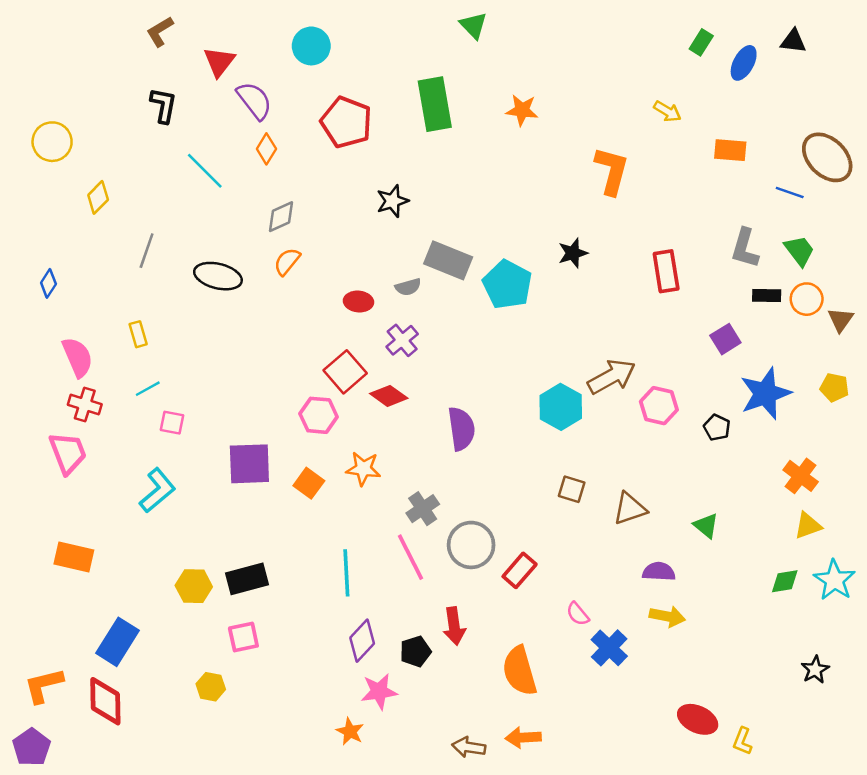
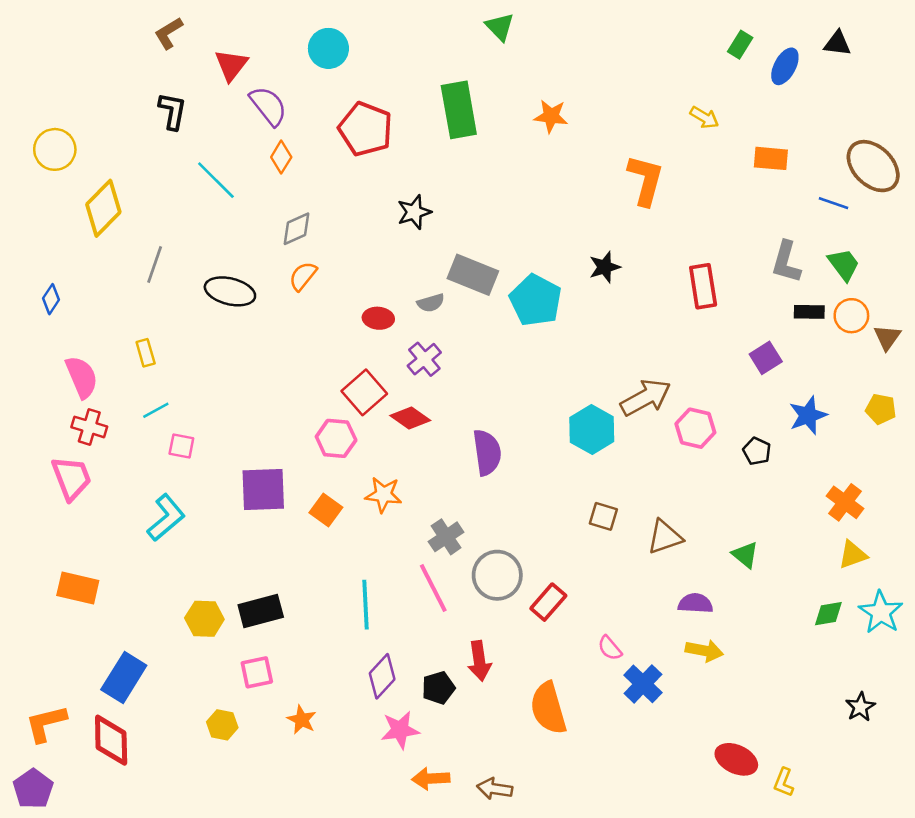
yellow diamond: (98, 197) -> (103, 208), size x1.6
blue star: (765, 394) -> (808, 415), size x0.7
orange star: (350, 731) -> (302, 720), moved
orange arrow: (523, 738) -> (431, 779), moved

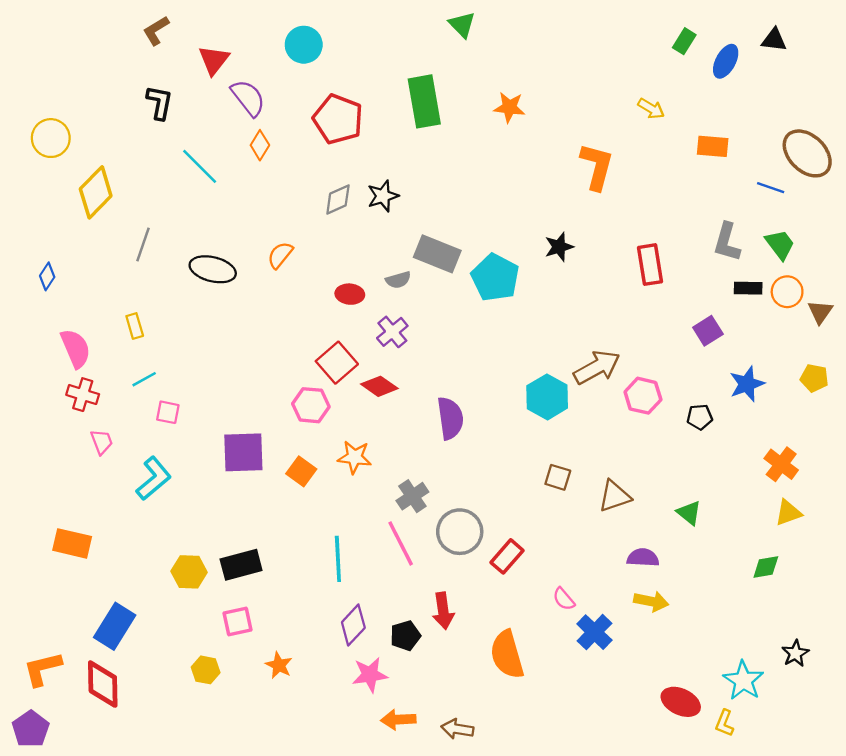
gray diamond: (296, 229) -> (338, 200), moved
black pentagon: (757, 451) -> (700, 417), turned -30
pink trapezoid: (71, 478) -> (102, 442), moved, size x0.6
cyan star: (881, 612) -> (743, 681), moved

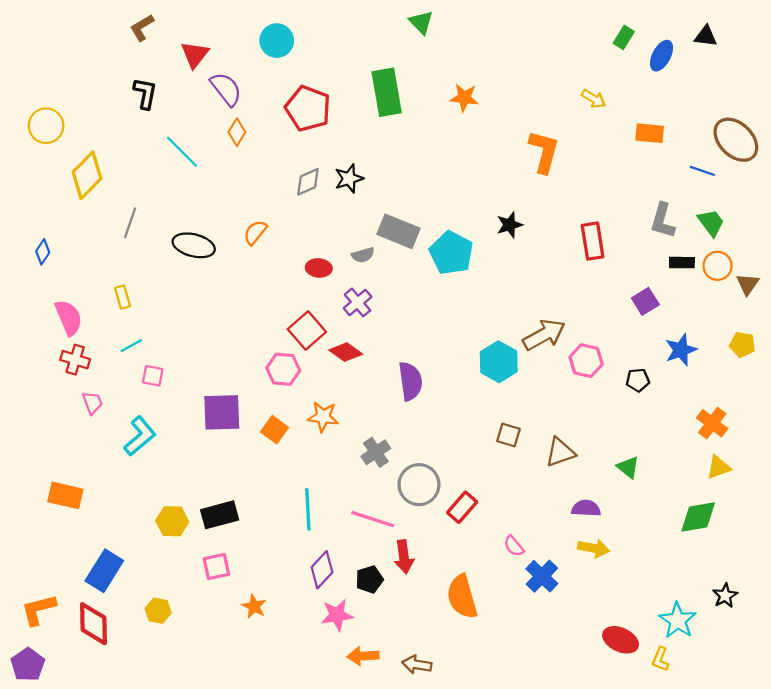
pink line: (401, 543) -> (373, 519), moved, turned -45
green diamond: (766, 567) -> (698, 517), size x1.5
yellow hexagon: (206, 670) -> (158, 611), moved

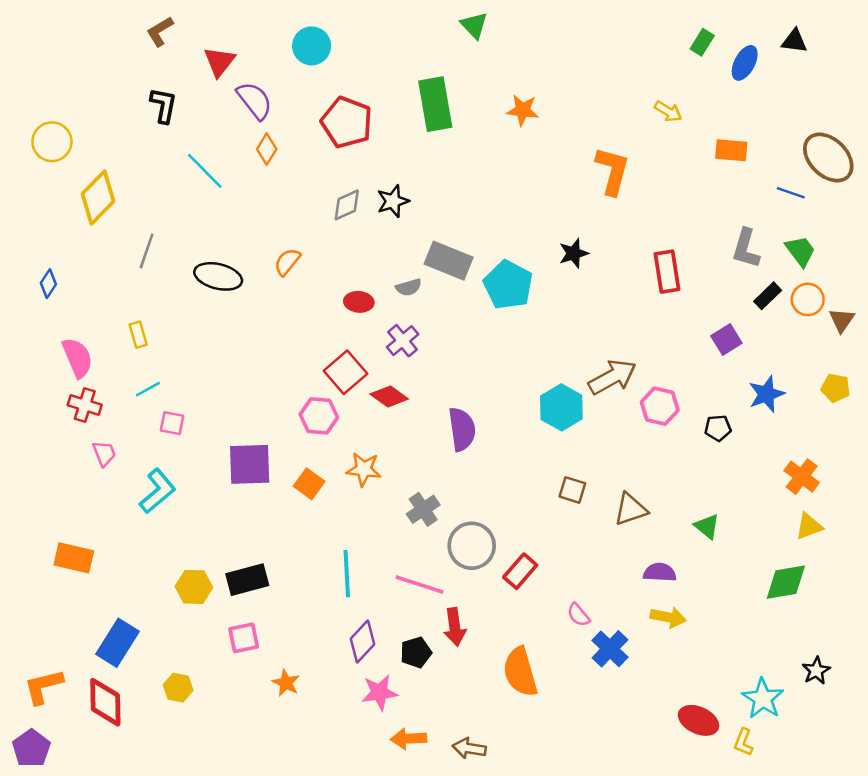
black rectangle: (682, 263) -> (768, 296), turned -45

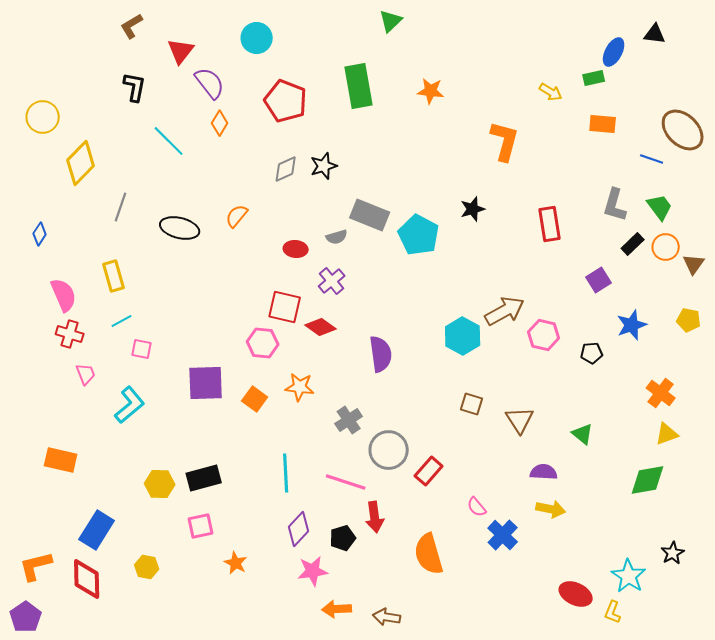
green triangle: (474, 25) -> (391, 21), turned 30
green rectangle: (702, 42) -> (594, 78), moved, turned 45
yellow rectangle: (138, 335) -> (114, 276), size x1.4
red square: (346, 372) -> (285, 307), turned -36
brown triangle: (631, 509) -> (520, 420), turned -44

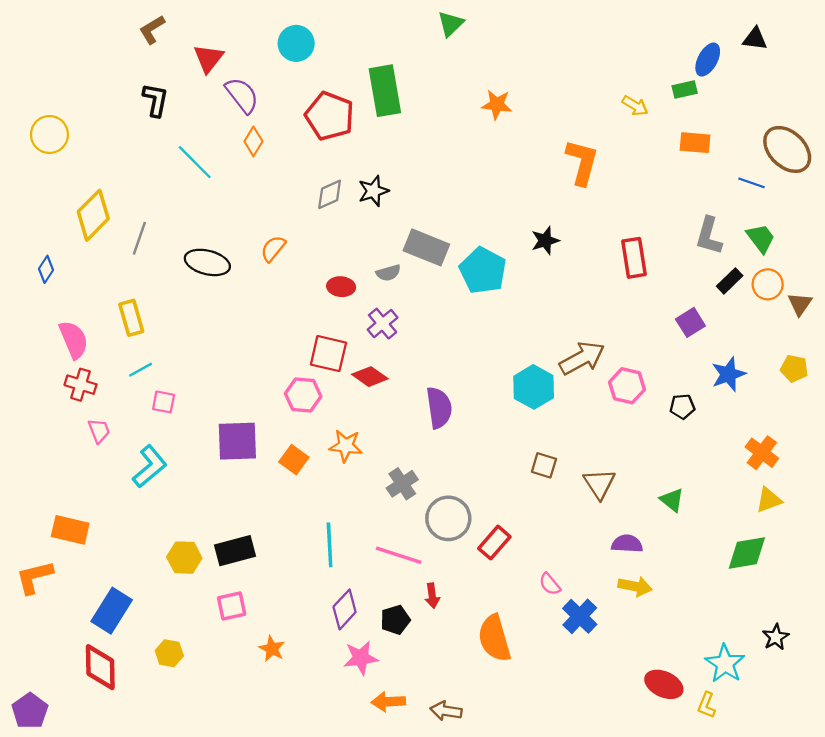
green rectangle: (359, 86) -> (385, 91), moved
yellow diamond: (81, 163) -> (93, 215), moved
red arrow: (375, 517) -> (432, 596), size x0.7
orange L-shape: (36, 566) -> (34, 577), moved

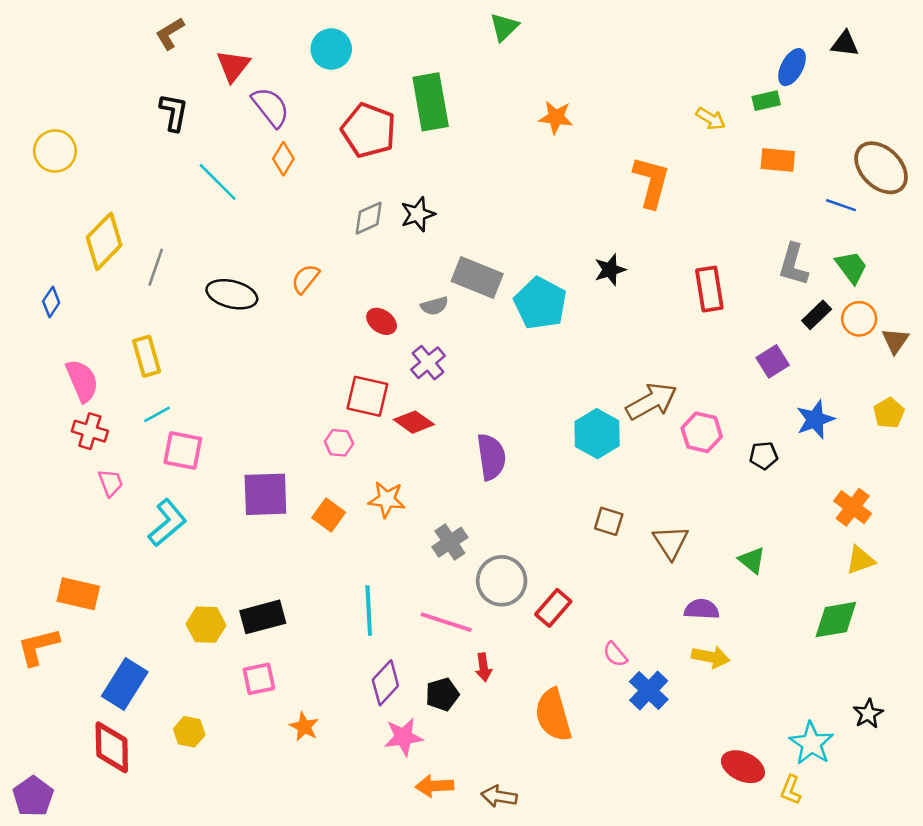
red ellipse: (341, 287) -> (382, 321), turned 30
yellow pentagon: (794, 368) -> (889, 413), turned 30
pink hexagon: (303, 395) -> (339, 443), size x0.7
pink square: (164, 402) -> (183, 450), size x1.5

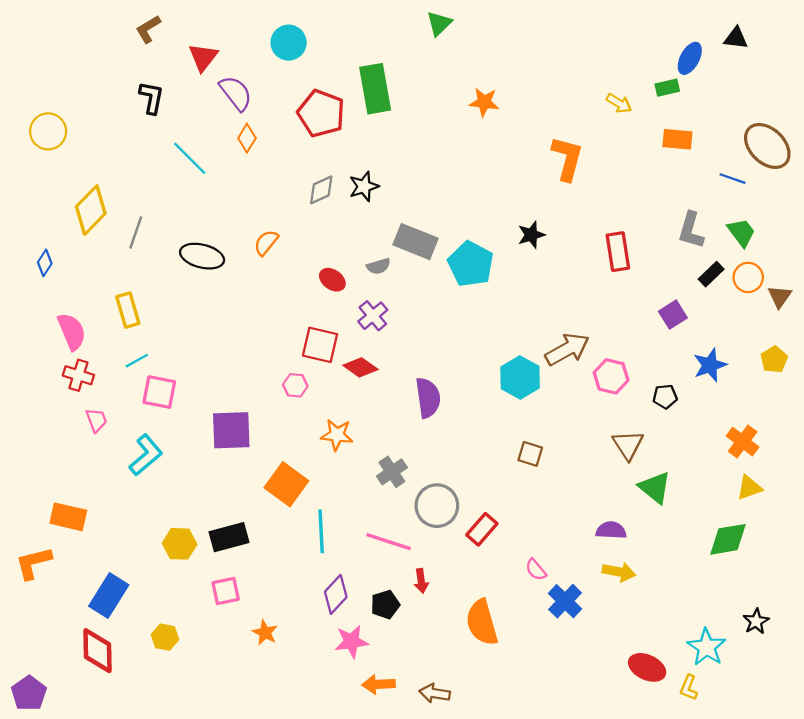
orange square: (329, 515) -> (286, 484), moved, size x1.5
brown triangle: (671, 542) -> (628, 445), moved
green triangle: (752, 560) -> (655, 488), size x1.4

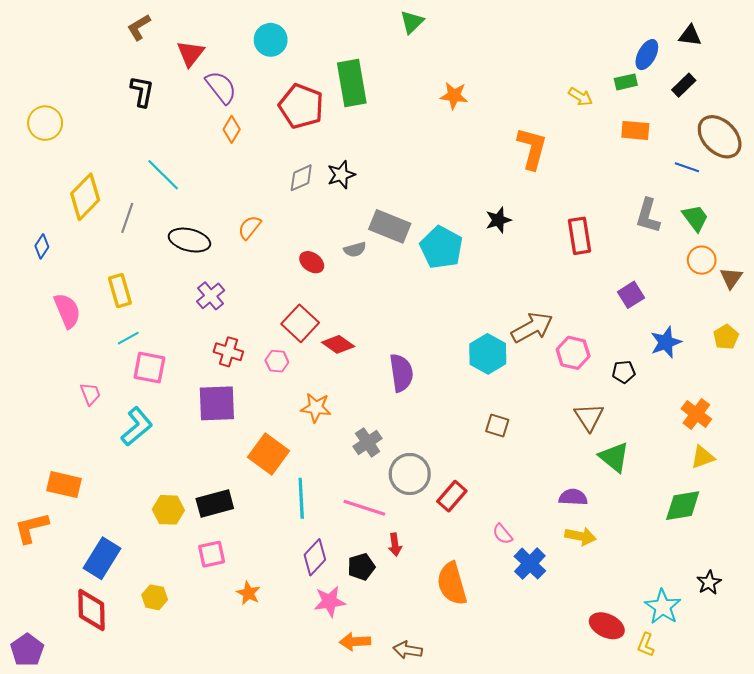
cyan line: (190, 158) -> (163, 175), moved
black rectangle: (711, 274) -> (684, 85), moved
purple cross: (373, 316) -> (211, 296), moved
red square: (320, 345) -> (300, 323), turned 30
red cross: (78, 375) -> (228, 352), moved

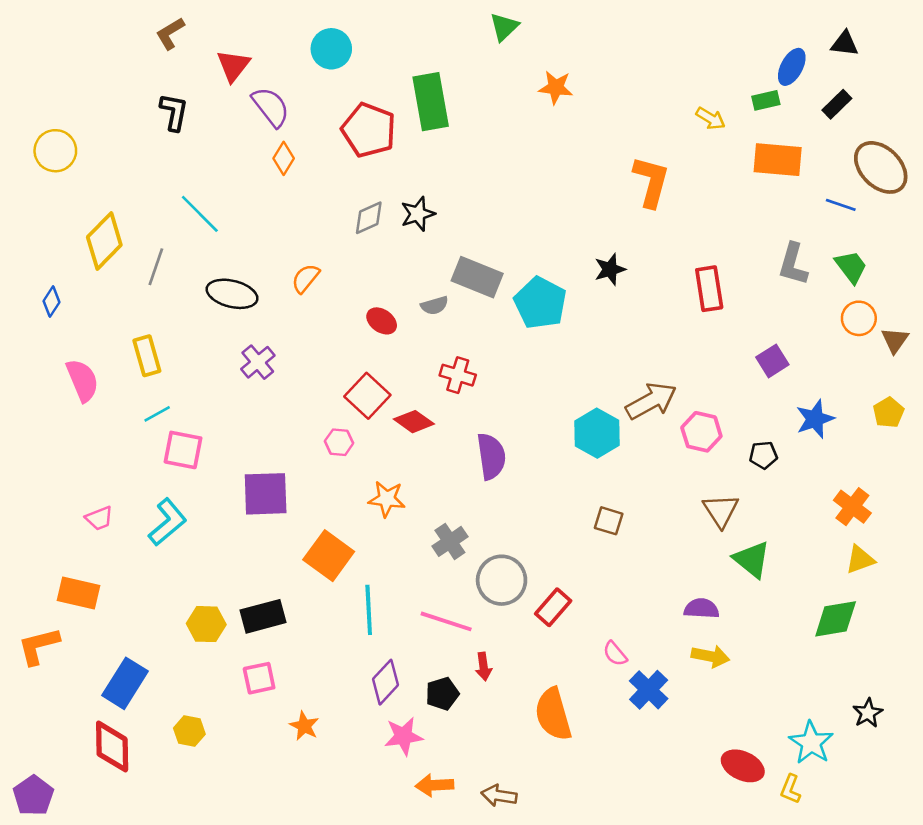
orange star: (454, 96) -> (556, 87), moved
orange rectangle: (635, 130) -> (778, 160), size x1.4
red cross: (228, 352) -> (458, 375), moved
pink trapezoid: (90, 394) -> (99, 518), moved, turned 90

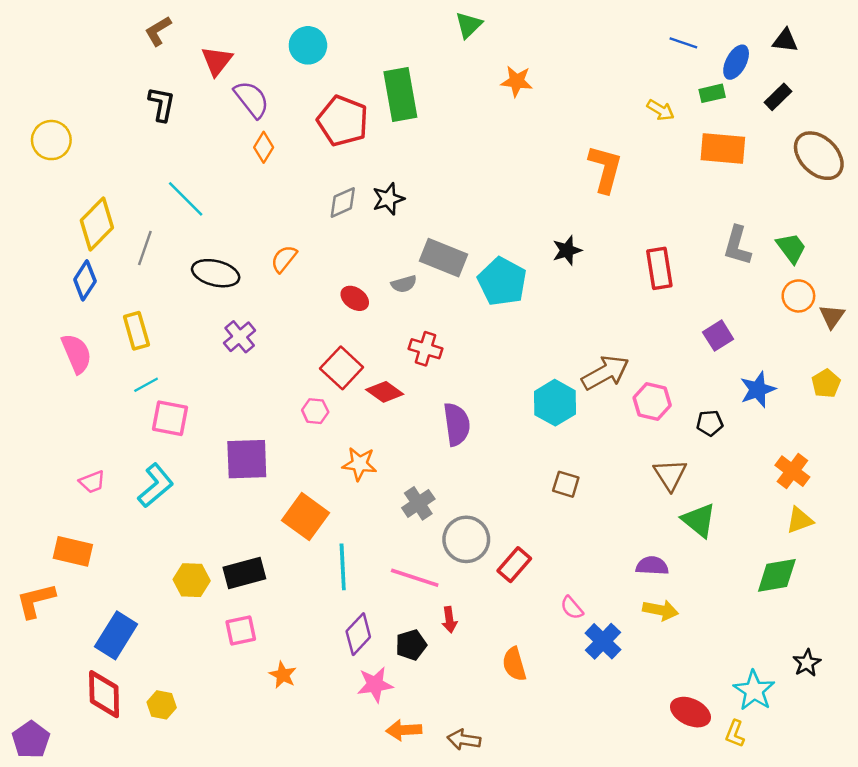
blue line: (841, 205) -> (683, 43), moved
blue diamond: (51, 302) -> (85, 280), moved, size x1.4
orange semicircle: (553, 714) -> (514, 664), size x0.7
yellow hexagon: (189, 731) -> (162, 705), moved

